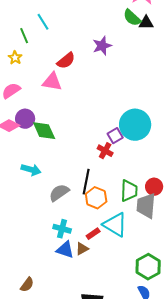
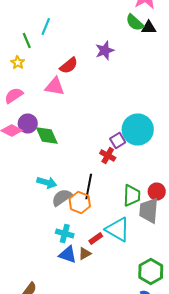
cyan line: (43, 22) -> (46, 26), turned 54
cyan arrow: (31, 170) -> (47, 182), moved
orange hexagon: (96, 198) -> (80, 202), moved

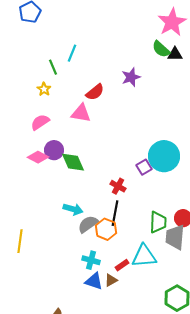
red cross: (108, 156) -> (118, 186), moved
cyan triangle: (118, 230) -> (144, 256), turned -36

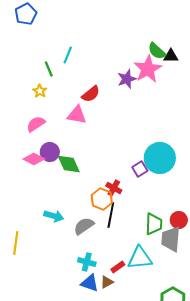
pink star: (172, 22) -> (148, 69), moved
cyan arrow: (73, 209) -> (54, 216), moved
orange hexagon: (106, 229) -> (102, 199), moved

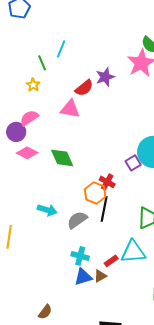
purple star: (127, 79) -> (105, 77), moved
purple circle: (50, 152) -> (16, 132), moved
blue triangle: (90, 283) -> (83, 277), turned -36

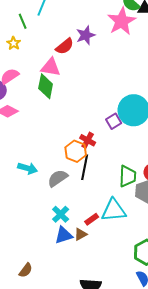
green diamond: (62, 158) -> (46, 86), moved, turned 35
cyan cross: (80, 256) -> (61, 214), turned 30

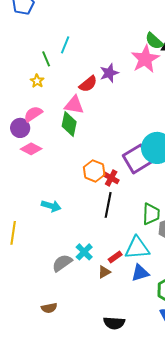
purple square: (114, 121) -> (137, 159), size x1.8
orange hexagon: (76, 151) -> (94, 171), moved
gray semicircle: (58, 178) -> (62, 263), moved
blue triangle: (64, 235) -> (140, 273), moved
brown semicircle: (26, 270) -> (49, 308), turned 42

